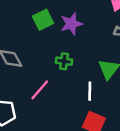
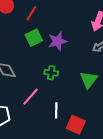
white line: (90, 91) -> (56, 110), moved

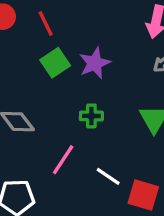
red line: (31, 13) -> (46, 24), turned -49
white line: (56, 110) -> (108, 176), turned -49

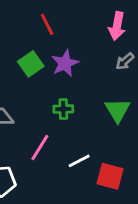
red line: (46, 24) -> (47, 24), moved
white line: (108, 176) -> (79, 161), turned -60

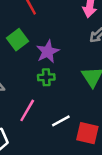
purple star: (65, 63) -> (48, 52), moved

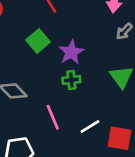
pink line: (27, 110) -> (53, 117), turned -50

